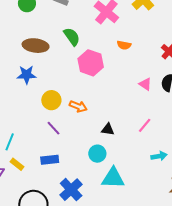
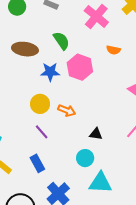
blue star: (27, 75) -> (50, 72), moved
blue rectangle: (50, 160) -> (37, 163), turned 66

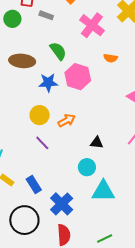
orange arrow: (67, 111) -> (66, 121), turned -48
blue rectangle: (37, 163) -> (34, 184), moved

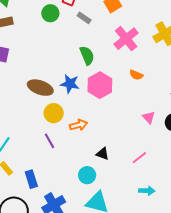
brown ellipse: (22, 61) -> (40, 88), moved

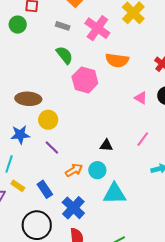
gray rectangle: (84, 18) -> (63, 26), moved
orange semicircle: (136, 75) -> (117, 60), size x1.6
blue star: (70, 84) -> (20, 135), moved
orange arrow: (78, 125) -> (74, 170), moved

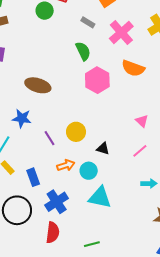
pink triangle: (141, 98) -> (142, 121), moved
yellow circle: (48, 120) -> (76, 132), moved

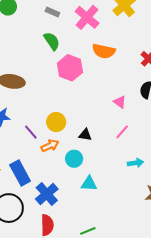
orange arrow: (66, 165) -> (50, 146), moved
blue rectangle: (33, 177) -> (20, 173), size x1.4
cyan triangle: (100, 197) -> (89, 184), size x0.7

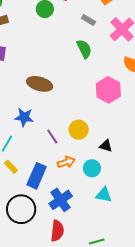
pink hexagon: (70, 68) -> (108, 90), moved
orange arrow: (50, 146) -> (66, 162), moved
blue rectangle: (20, 173) -> (37, 176), turned 45

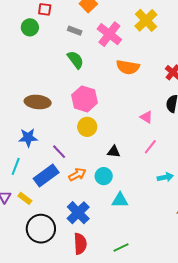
pink hexagon: (108, 90) -> (85, 99), moved
yellow circle: (79, 130) -> (87, 127), moved
yellow rectangle: (11, 167) -> (25, 198), moved
blue rectangle: (37, 176) -> (46, 176), moved, turned 40

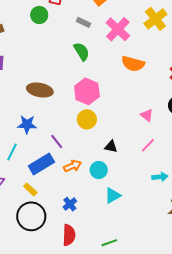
yellow rectangle: (25, 198) -> (30, 189), moved
cyan triangle: (120, 200) -> (113, 196), turned -36
blue cross: (78, 213) -> (70, 204), size x0.6

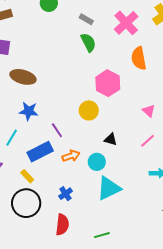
gray rectangle: (84, 22) -> (86, 19), moved
orange semicircle: (133, 64) -> (139, 58), turned 60
brown ellipse: (40, 90) -> (23, 77), moved
pink hexagon: (87, 91) -> (108, 83), moved
cyan triangle: (113, 196) -> (109, 188), size x1.5

